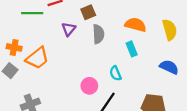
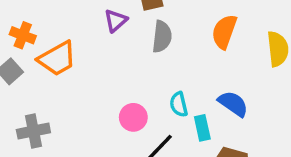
orange semicircle: (136, 25) -> (224, 32), turned -95
cyan rectangle: (132, 49) -> (202, 128), moved
blue semicircle: (169, 67) -> (233, 104), moved

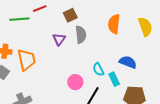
purple triangle: (116, 20) -> (59, 39), moved
orange trapezoid: (57, 59) -> (26, 60), turned -60

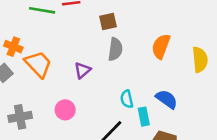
purple triangle: (59, 39) -> (82, 70), moved
orange trapezoid: (26, 60) -> (38, 64), turned -45
pink circle: (75, 82) -> (65, 110), moved

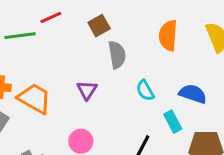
cyan semicircle: (127, 99) -> (145, 90), moved

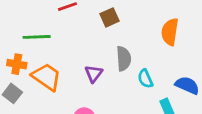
green line: (20, 36) -> (37, 37), moved
gray semicircle: (117, 55) -> (124, 59), moved

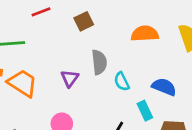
orange semicircle: (170, 32) -> (145, 34), turned 80

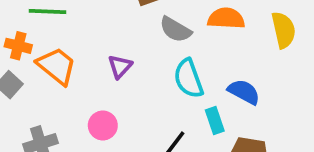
gray semicircle: (99, 62) -> (175, 29), moved, turned 120
cyan semicircle: (122, 82) -> (188, 78), size x1.5

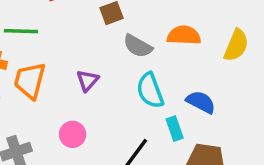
yellow semicircle: (284, 30) -> (236, 45), turned 36
orange trapezoid: (57, 66) -> (30, 81), turned -114

